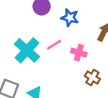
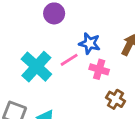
blue star: (70, 18) -> (90, 43), moved

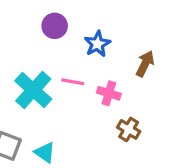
blue star: (90, 43) -> (97, 44), moved, turned 30
pink line: (69, 60) -> (73, 82), turned 42

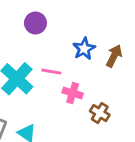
blue star: (97, 44) -> (84, 49), moved
pink cross: (109, 93) -> (73, 93), moved

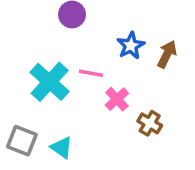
pink cross: (73, 93) -> (117, 99), turned 30

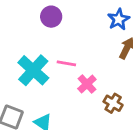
blue star: (131, 46) -> (119, 19), moved

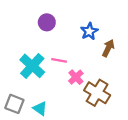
blue star: (119, 19) -> (89, 31), moved
brown cross: (113, 103) -> (97, 93), size x1.6

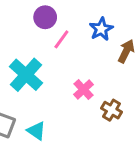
pink line: (59, 60) -> (61, 39), moved, turned -64
brown cross: (97, 93) -> (112, 110), size x0.6

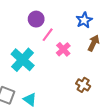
blue star: (101, 29) -> (84, 20), moved
pink cross: (83, 90) -> (63, 49), moved

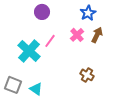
pink line: (48, 35) -> (50, 41), moved
pink cross: (63, 49) -> (77, 35), moved

